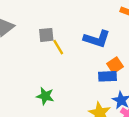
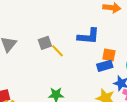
orange square: (115, 65) -> (109, 55), turned -32

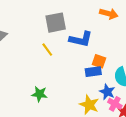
gray square: (45, 43) -> (56, 23), moved, size x1.5

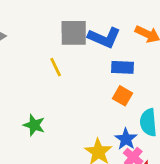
blue L-shape: (81, 39) -> (104, 38), moved
blue rectangle: (93, 72) -> (123, 67), moved

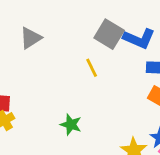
gray square: (74, 33) -> (109, 34), turned 32

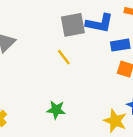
gray square: (109, 34) -> (73, 25), turned -30

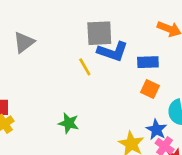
blue L-shape: (99, 23) -> (113, 52), moved

